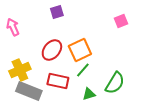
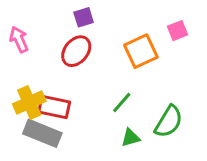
red ellipse: (52, 50) -> (76, 51), moved
orange square: (80, 50) -> (141, 51), moved
red rectangle: (58, 81) -> (54, 107), moved

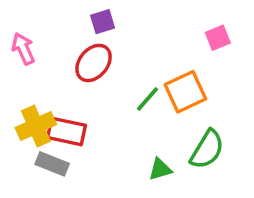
orange square: (141, 51) -> (185, 92), moved
green line: (122, 103) -> (148, 99), moved
gray rectangle: (42, 133) -> (52, 164), size x0.7

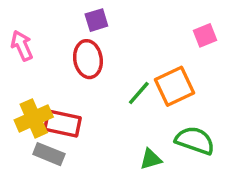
red ellipse: (94, 63) -> (88, 59), turned -48
green semicircle: (207, 149) -> (195, 140), turned -102

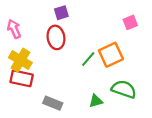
yellow cross: (34, 118) -> (20, 60), moved, turned -35
red rectangle: (63, 124) -> (22, 78), moved
gray rectangle: (49, 154) -> (53, 103), moved

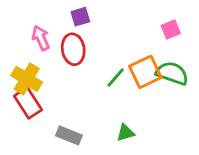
pink arrow: (14, 29) -> (41, 38), moved
red rectangle: (22, 78) -> (28, 103), turned 45
green semicircle: (124, 89) -> (172, 73), moved

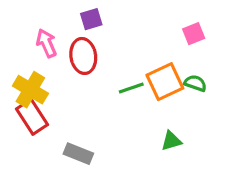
green semicircle: (172, 73) -> (195, 83), size x0.6
green line: (116, 78) -> (131, 88), turned 30
green triangle: (126, 133) -> (171, 141), moved

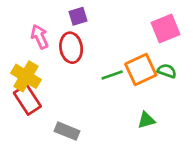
pink square: (194, 34) -> (165, 29), size x1.5

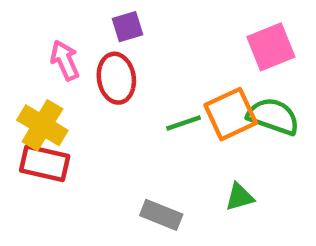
green semicircle: (167, 71) -> (273, 116), size x1.6
red rectangle: (27, 100) -> (45, 163), turned -44
gray rectangle: (67, 131) -> (161, 215), moved

